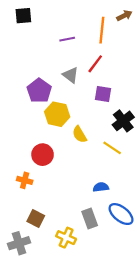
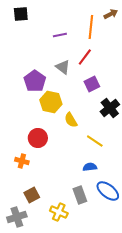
purple square: (103, 94) -> (92, 84), turned -35
yellow line: (112, 148) -> (95, 141), moved
brown square: (36, 219) -> (32, 195), turned 35

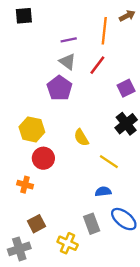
gray triangle: (63, 67) -> (68, 62), moved
purple pentagon: (35, 81) -> (59, 88), moved
purple square: (92, 84) -> (126, 88), moved
yellow hexagon: (51, 102) -> (32, 129), moved

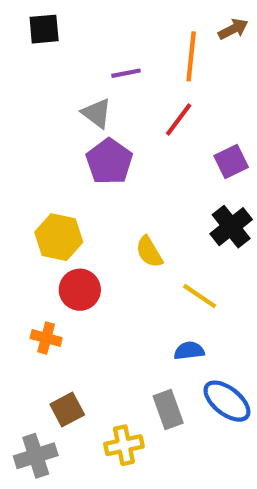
gray triangle: (68, 62) -> (97, 113), moved
yellow cross: (68, 243) -> (124, 445), turned -36

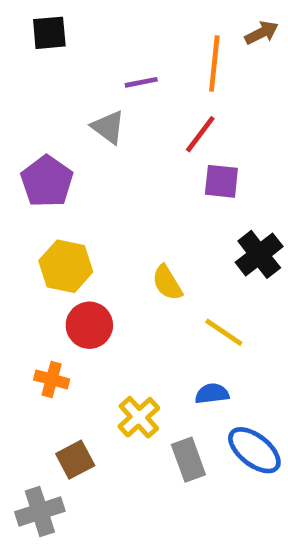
purple pentagon: (109, 161) -> (47, 181), moved
purple square: (231, 161) -> (221, 181), moved, turned 32
yellow cross: (124, 445) -> (139, 417), moved, turned -30

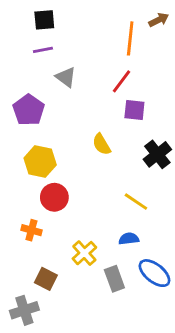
black square: (49, 33) -> (44, 20), moved
purple line: (141, 82) -> (43, 50), moved
yellow semicircle: (167, 283) -> (102, 144), moved
brown square: (75, 460) -> (46, 279), turned -35

